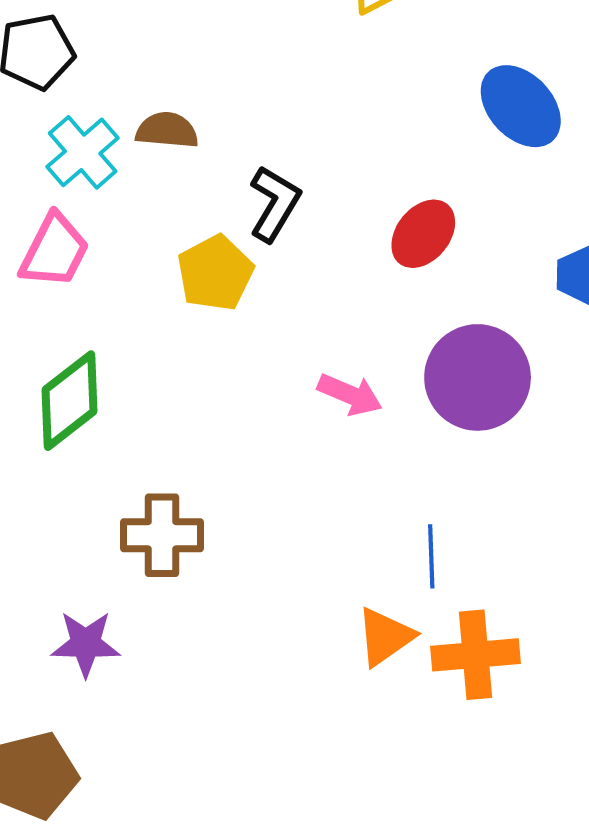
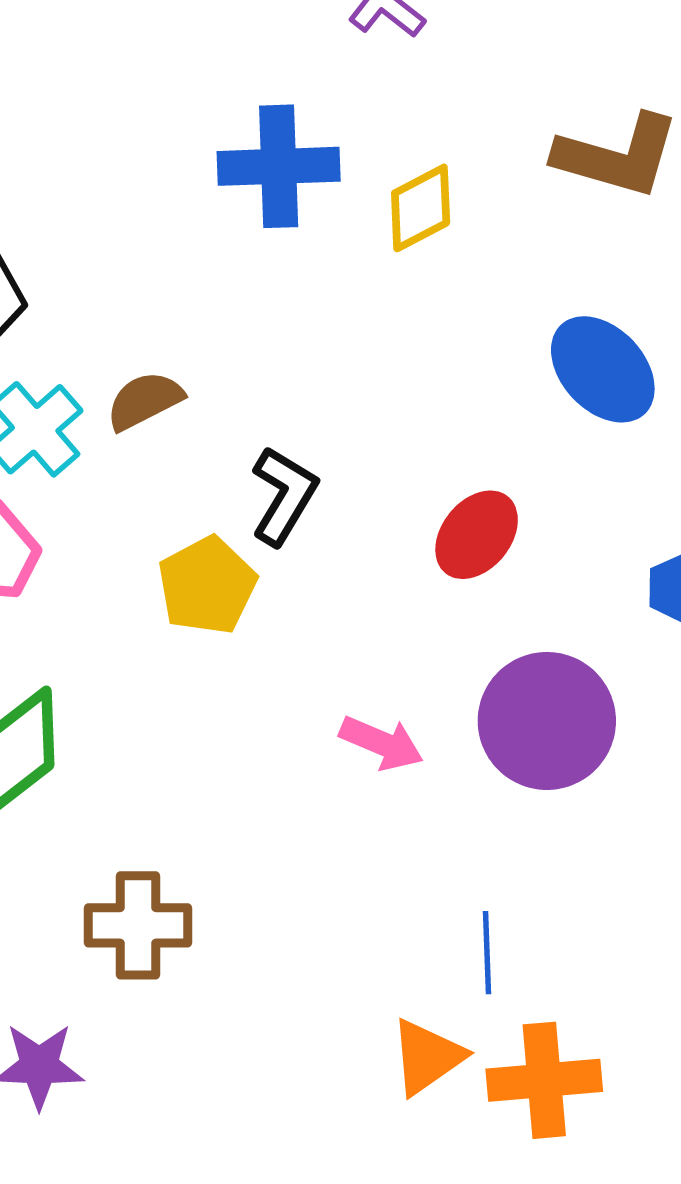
brown semicircle: (167, 130) -> (145, 401), turned -32

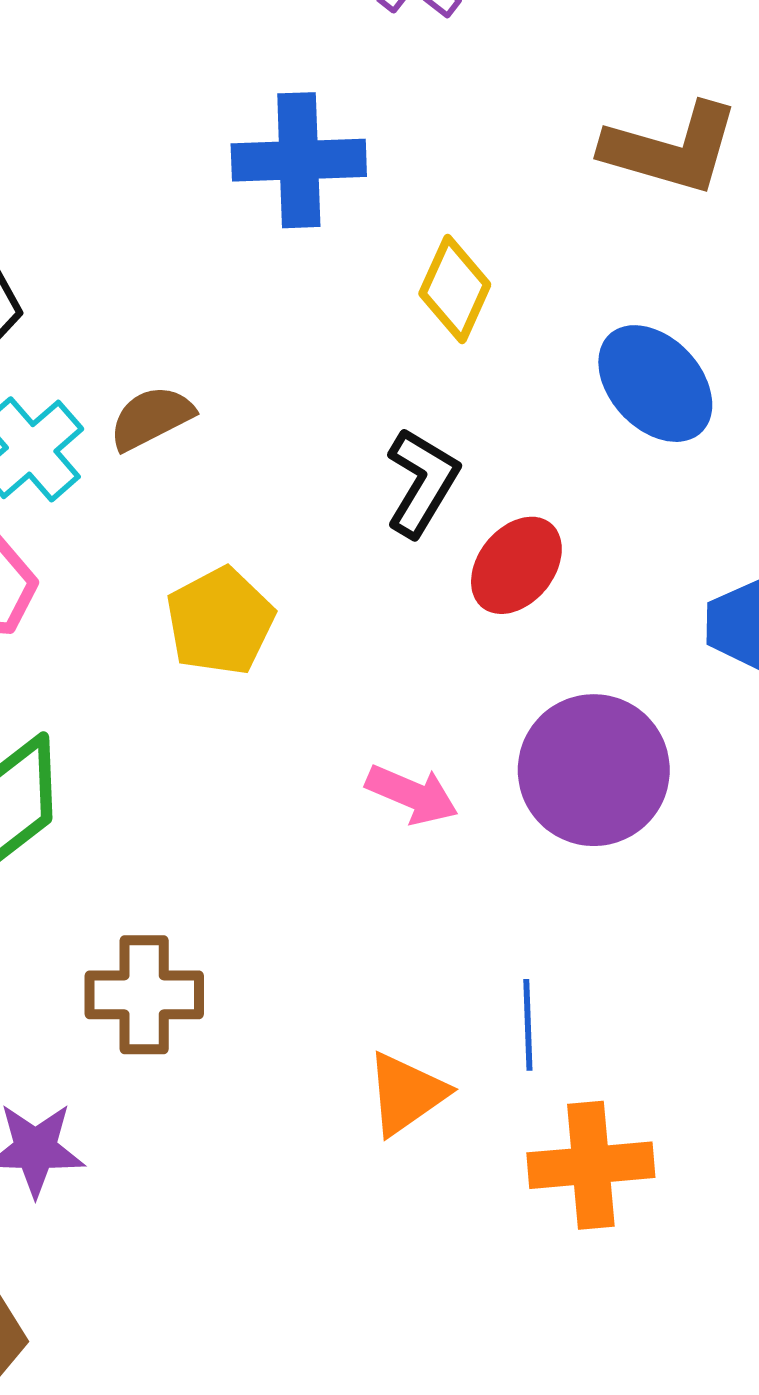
yellow diamond: (421, 208) -> (455, 289), moved, turned -38
black L-shape: (284, 496) -> (422, 482), moved
orange triangle: (427, 1057) -> (406, 1094), moved

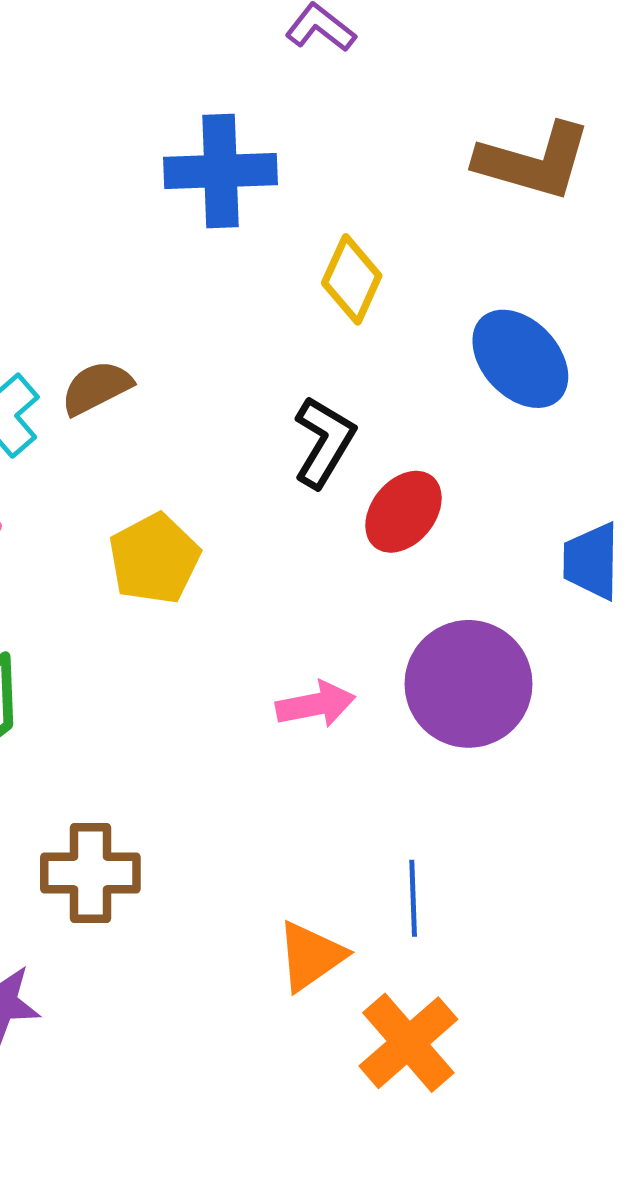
pink arrow: (412, 794) -> (316, 704), turned -34
orange cross: (591, 1165) -> (408, 1043), moved, turned -36

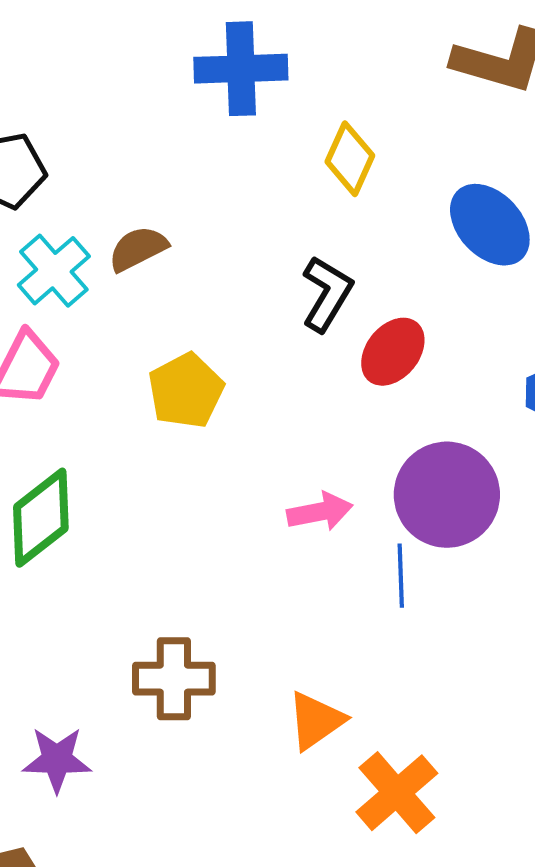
brown cross: (90, 873) -> (174, 679), moved
blue line: (413, 898) -> (401, 576), moved

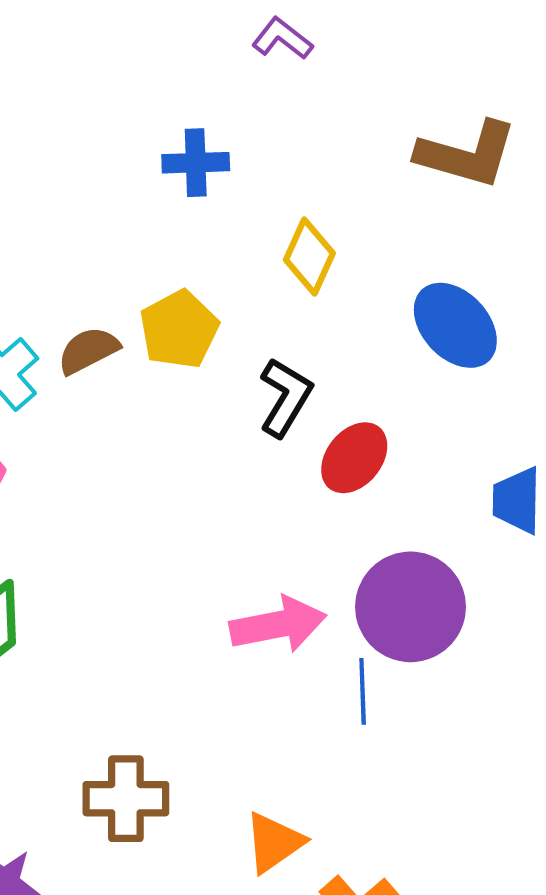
blue cross: (241, 69) -> (196, 163), size x0.7
yellow pentagon: (186, 391) -> (179, 329), moved
pink arrow: (320, 512) -> (278, 625), size x1.4

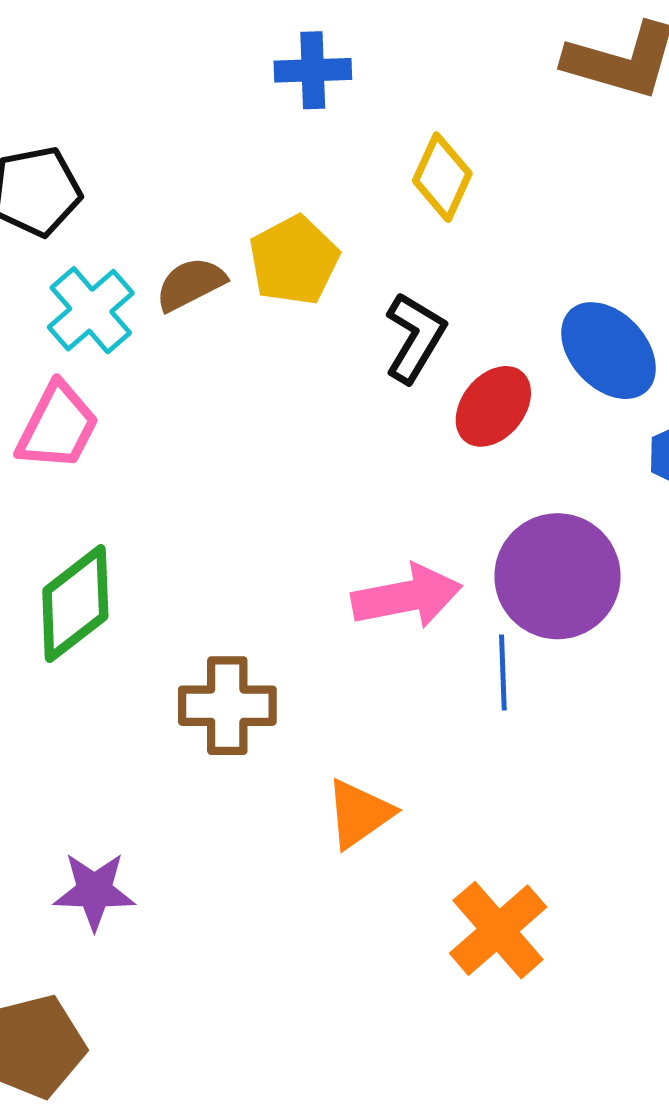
blue ellipse: (455, 325) -> (609, 351), moved
brown cross: (126, 799) -> (227, 706), moved
orange triangle: (274, 843) -> (359, 814), moved

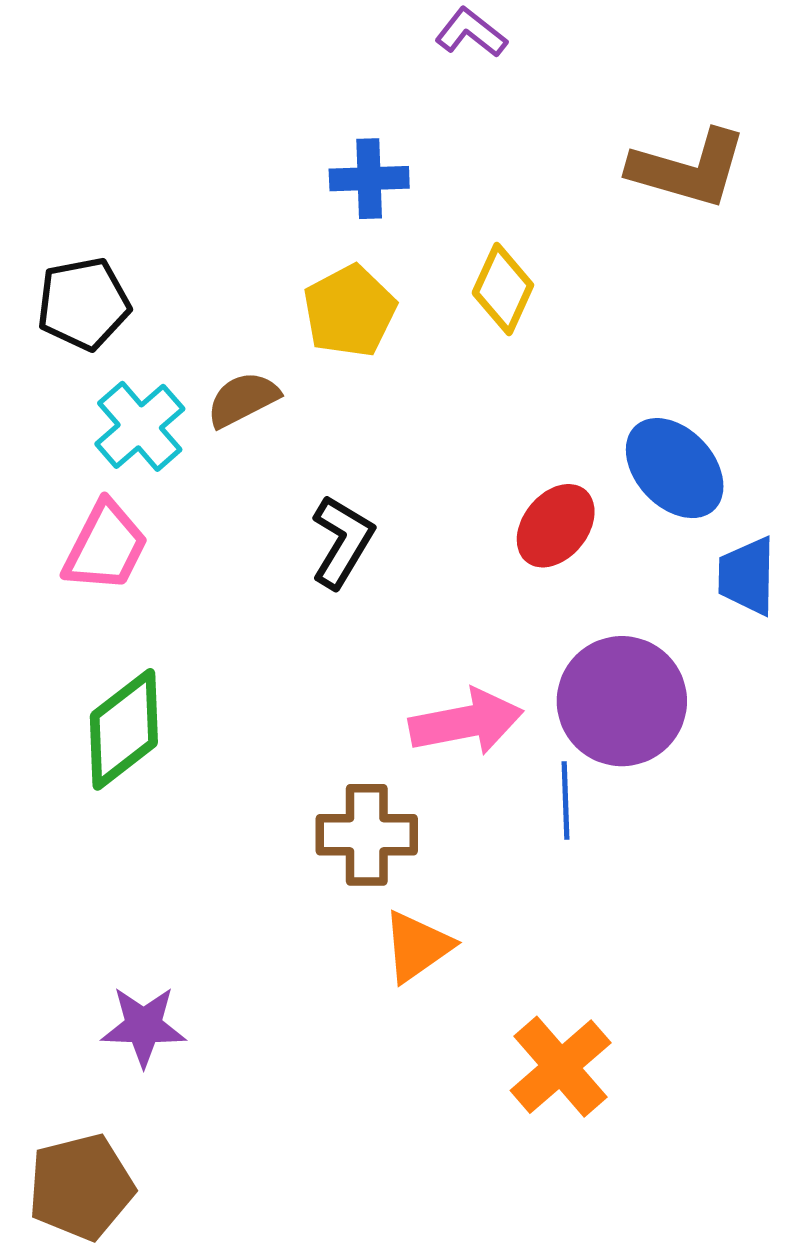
yellow pentagon: (294, 260) -> (350, 311), moved
black L-shape: (415, 337) -> (342, 542), moved
brown cross: (227, 706) -> (367, 835), moved

